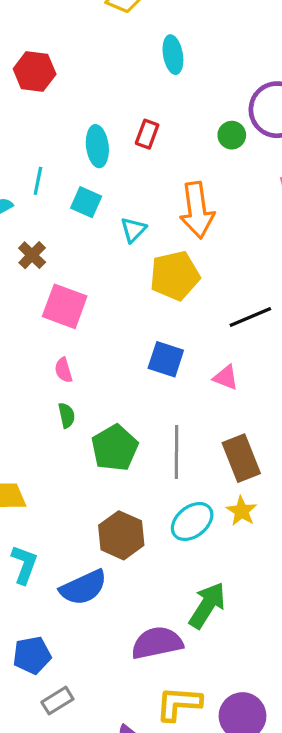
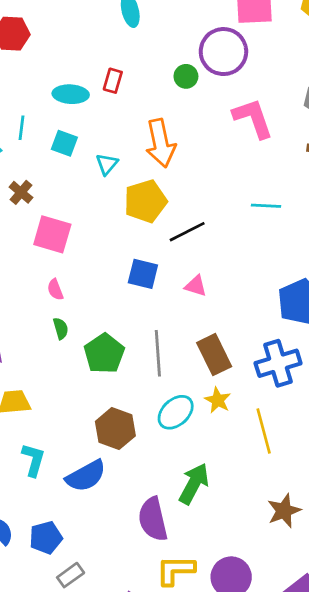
cyan ellipse: (97, 146) -> (71, 94), turned -76
black line: (250, 317) -> (187, 232), moved
purple semicircle: (157, 643) -> (153, 519), turned -87

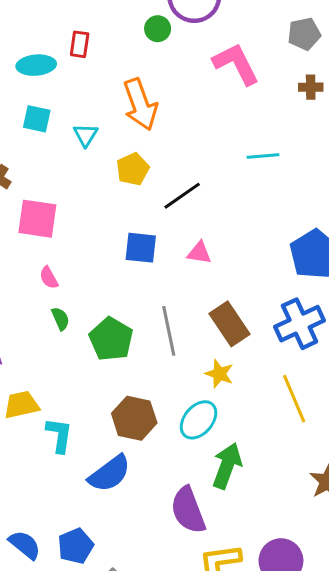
yellow pentagon: (145, 201) -> (133, 169), size x0.7
yellow star: (218, 400) -> (219, 374), moved
cyan ellipse: (176, 412) -> (199, 420), moved
cyan L-shape: (33, 460) -> (59, 435), moved

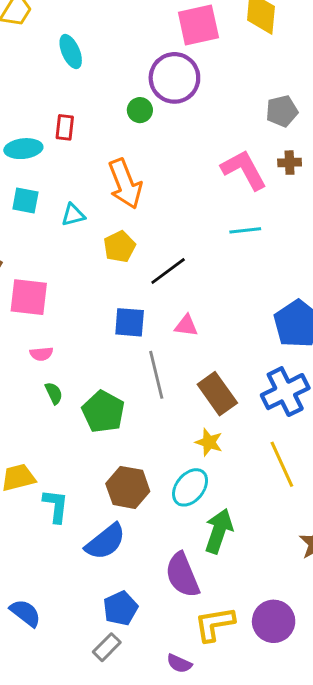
pink L-shape: (236, 64) -> (244, 170), moved
cyan triangle: (86, 135) -> (73, 215), turned 45
pink semicircle: (49, 278) -> (41, 354), turned -65
gray line: (169, 331) -> (156, 375), moved
blue pentagon: (76, 546) -> (120, 608), moved

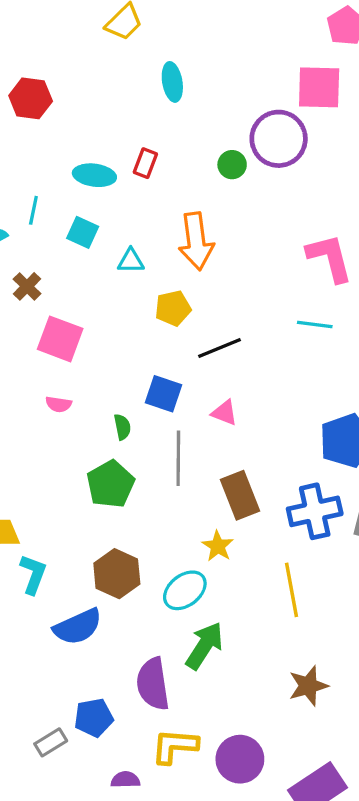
green semicircle: (54, 393) -> (122, 427), moved
blue pentagon: (120, 608) -> (94, 718), moved
purple semicircle: (179, 664) -> (125, 780), turned 140

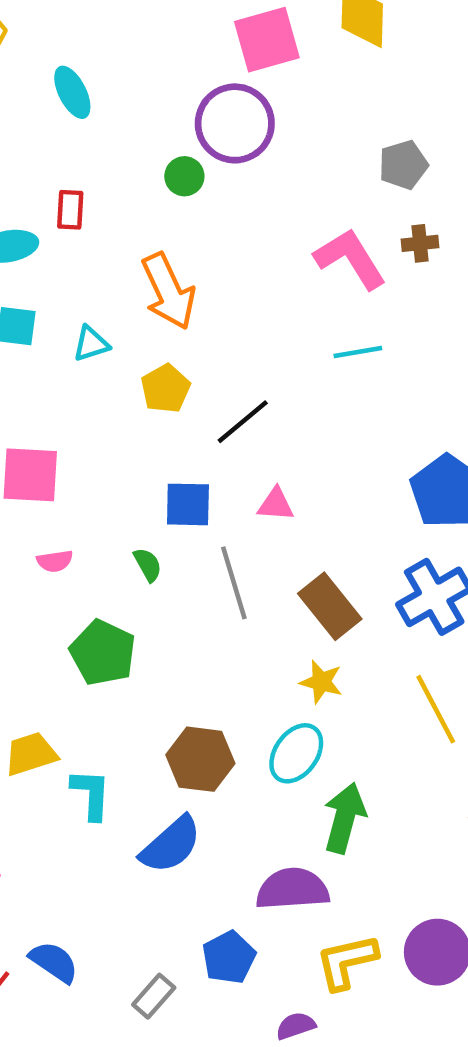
green pentagon: (111, 484) -> (103, 653), moved
purple semicircle: (153, 684) -> (292, 889), turned 112
gray rectangle: (51, 742) -> (154, 996), moved

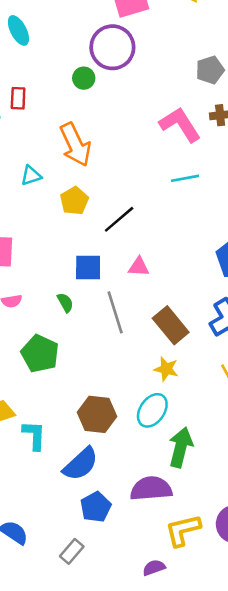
blue pentagon: (229, 957) -> (96, 507), moved

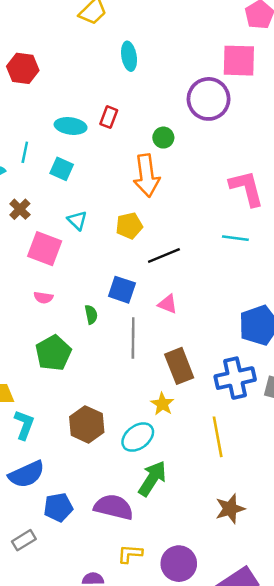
green circle: (84, 78) -> (163, 138), moved
cyan triangle: (31, 175) -> (77, 220), moved, turned 45
blue semicircle: (81, 464) -> (26, 474), moved
yellow L-shape: (183, 530) -> (130, 554), size x0.7

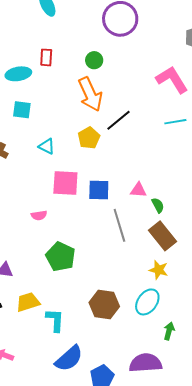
pink square: (45, 249) -> (65, 183), moved
black line: (164, 256) -> (119, 120), moved
green semicircle: (91, 315) -> (158, 205), moved
green arrow: (152, 479) -> (169, 331), size x0.6

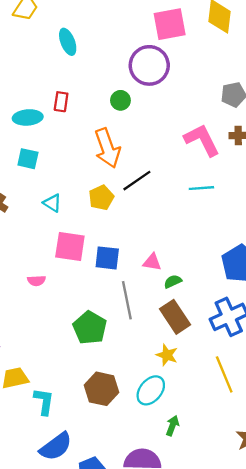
green circle: (94, 60) -> (120, 100), moved
green semicircle: (158, 205) -> (173, 281), turned -91
green pentagon: (60, 257) -> (90, 328), moved

